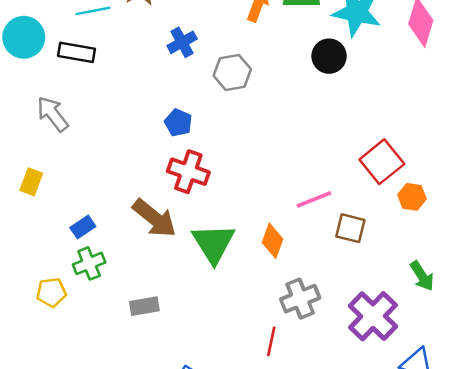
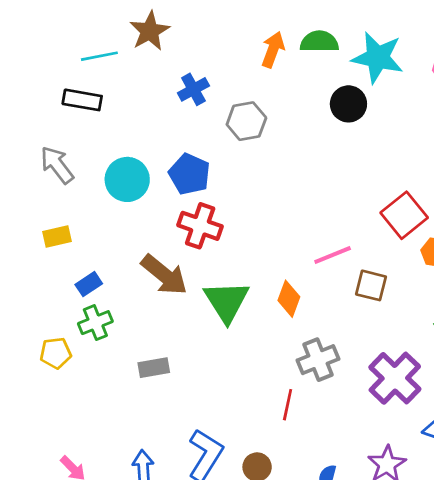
cyan circle: (24, 37) -> (127, 179), moved
blue pentagon: (178, 123) -> (189, 174), size x1.4
yellow rectangle: (31, 182) -> (57, 236), moved, turned 56

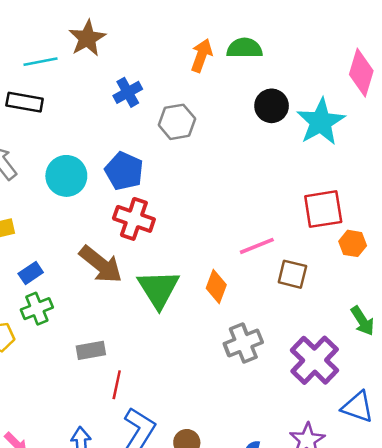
cyan star: (378, 58) -> (321, 122), moved, turned 30
red square: (404, 215) -> (323, 209), turned 30
red line: (288, 405) -> (117, 385), moved

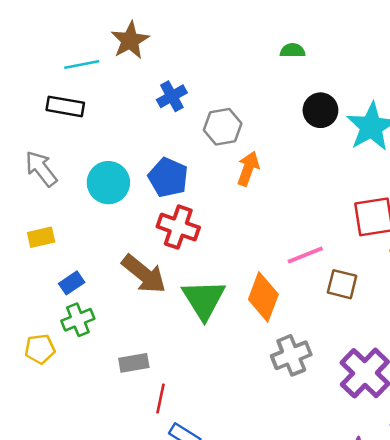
green semicircle: (245, 48) -> (293, 51), size x0.7
orange arrow: (202, 55) -> (248, 169), moved
orange diamond: (216, 286) -> (263, 297), size x1.4

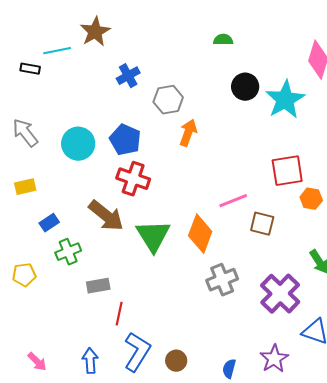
black rectangle: (65, 106) -> (30, 69), moved, size x0.7
green cross: (78, 320) -> (68, 252), moved

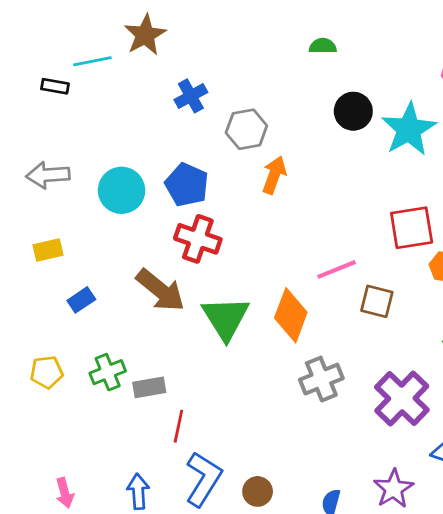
gray arrow: (25, 133) -> (48, 175), turned -56
green cross: (68, 252) -> (108, 372), moved
pink arrow: (37, 362) -> (65, 493), turned 30

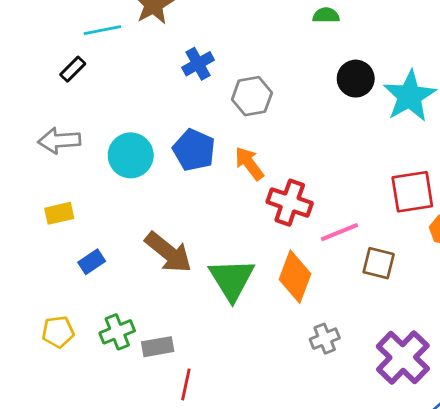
black rectangle: (55, 86) -> (73, 69), moved, turned -55
orange arrow: (274, 175) -> (249, 163), moved, turned -57
red cross: (198, 239) -> (290, 203), moved
gray cross: (321, 379) -> (325, 339), size x0.7

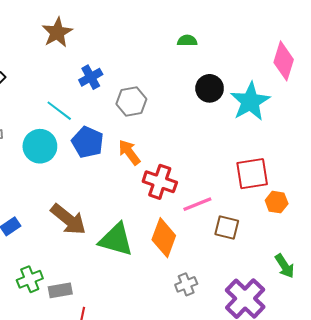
cyan line: (102, 30) -> (59, 111), moved, turned 48
green triangle: (232, 279) -> (116, 240), turned -42

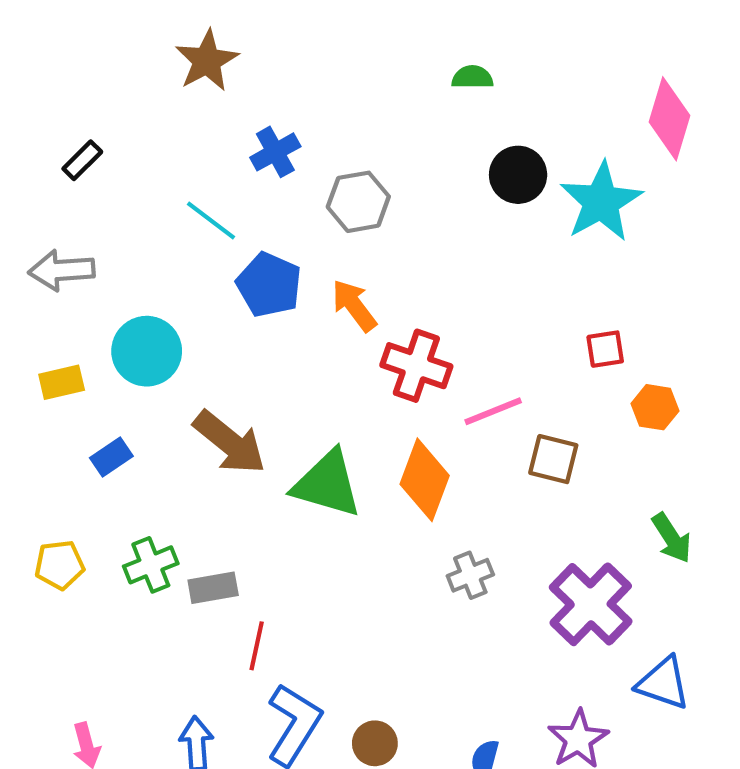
cyan circle: (40, 146) -> (147, 351), moved
red square: (252, 174) -> (605, 349), size x0.6

